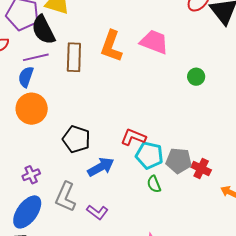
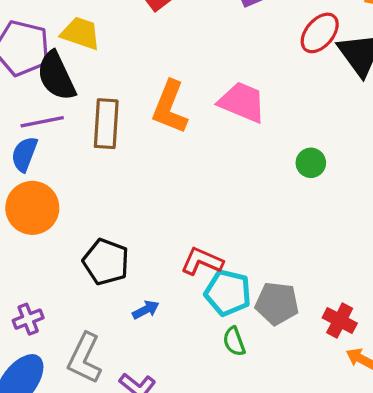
blue arrow: (101, 167) -> (146, 310), size x0.6
red cross: (201, 169) -> (340, 320), moved

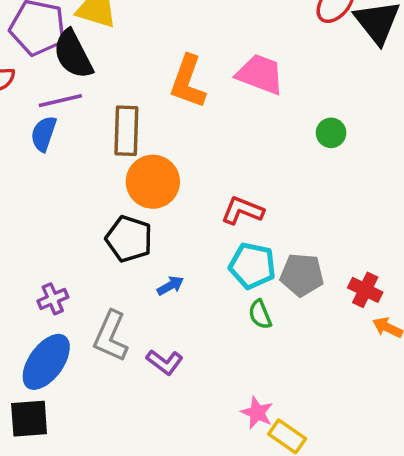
brown rectangle: (106, 124) -> (126, 131), moved
orange circle: (32, 208) -> (153, 182), moved
red L-shape: (202, 261) -> (242, 211), moved

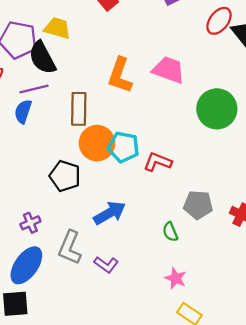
green circle: (331, 133) -> (217, 109), size x2.0
black pentagon: (129, 239) -> (65, 176), moved
cyan pentagon: (252, 266) -> (124, 147), moved
blue arrow: (170, 286) -> (110, 213), size x1.8
pink star: (257, 413) -> (176, 278), moved

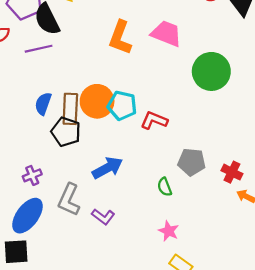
brown rectangle: (79, 109) -> (70, 109), moved
blue semicircle: (23, 111) -> (43, 104), moved

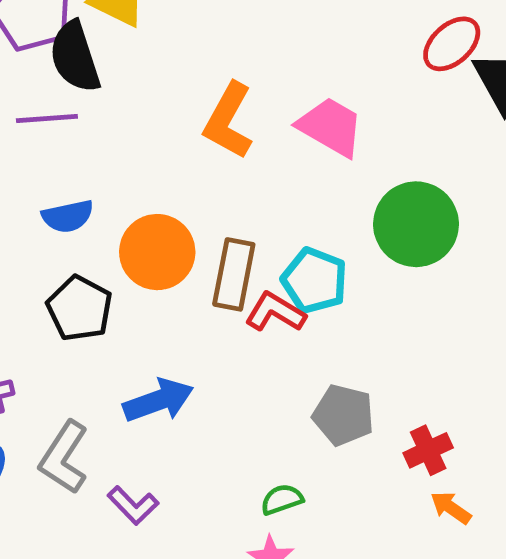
blue semicircle: (43, 104) -> (68, 216), moved, turned -130
cyan pentagon: (122, 106) -> (314, 281), moved
brown rectangle: (70, 109) -> (234, 274), moved
red cross: (232, 172) -> (428, 450), turned 30
green semicircle: (165, 187) -> (282, 499), moved, turned 84

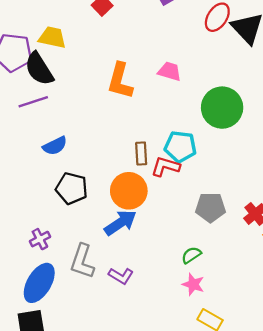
pink trapezoid: (331, 127) -> (170, 71), size x0.7
orange circle: (157, 252) -> (129, 191), moved
brown rectangle: (234, 274) -> (141, 153), size x0.7

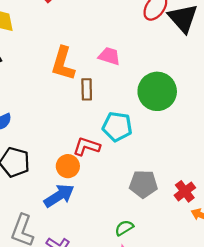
brown rectangle: (141, 153) -> (87, 89), moved
red L-shape: (166, 167) -> (86, 146), moved
orange circle: (129, 191) -> (68, 166), size x0.7

